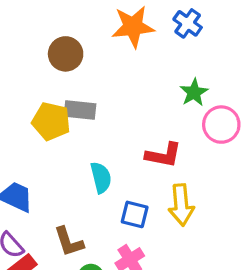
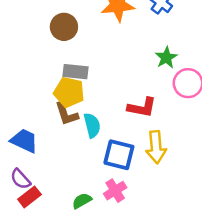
yellow pentagon: (51, 121) -> (69, 92), moved
blue square: (135, 214) -> (119, 155), size x1.4
brown L-shape: (69, 242) -> (67, 114), moved

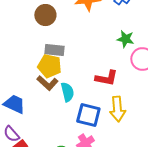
green star: (166, 58) -> (125, 39), turned -30
brown L-shape: (67, 114) -> (47, 83), turned -30

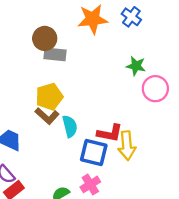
gray rectangle: (54, 50) -> (55, 54), moved
yellow pentagon: (49, 66) -> (49, 97), turned -30
red L-shape: (106, 78) -> (110, 133), moved

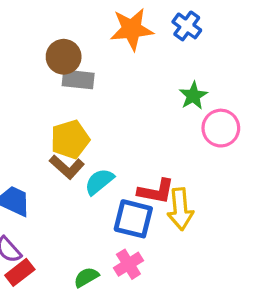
green star: (136, 66) -> (193, 96), turned 30
cyan semicircle: (70, 126) -> (99, 182), turned -115

